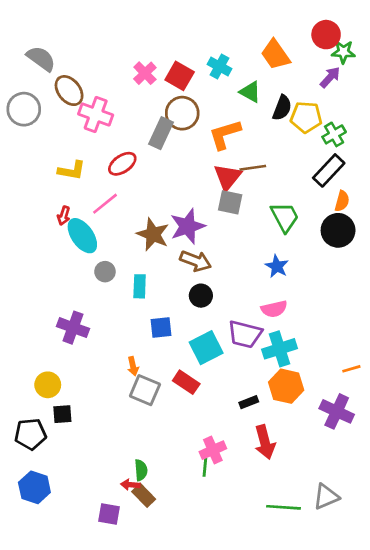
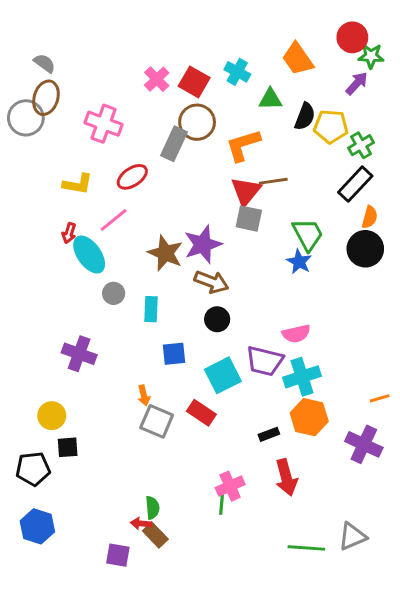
gray semicircle: (41, 59) -> (45, 63), size x0.7
brown ellipse: (69, 91) -> (46, 98), moved, turned 56
green triangle: (250, 92) -> (270, 99), turned -30
blue star: (277, 266) -> (299, 262), moved

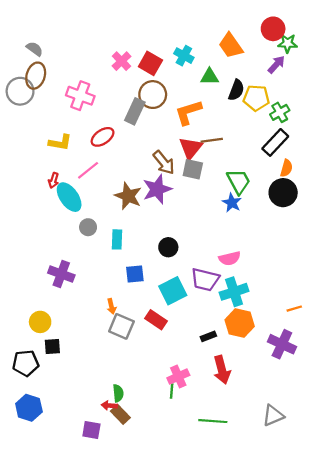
brown arrow: (211, 282) -> (164, 163), moved, turned 30
green line: (306, 548) -> (213, 421), moved

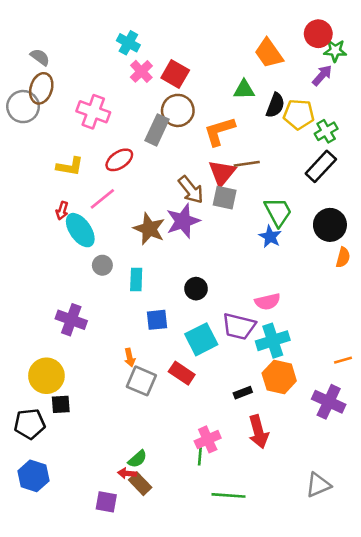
cyan cross: (184, 56) -> (128, 43), moved
orange semicircle: (286, 168) -> (343, 257), moved
yellow circle: (40, 322) -> (46, 376), size x1.4
green semicircle: (118, 393) -> (137, 459), turned 54
green line: (213, 421) -> (229, 495), moved

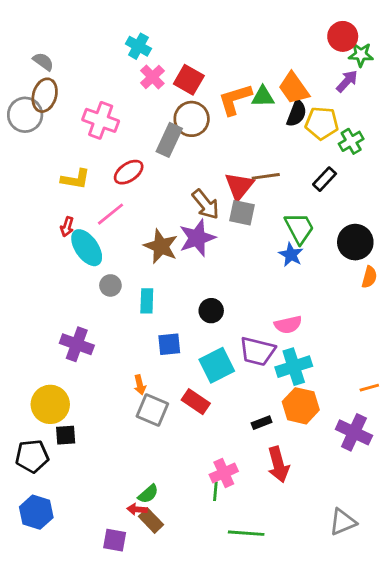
orange trapezoid: (269, 53) -> (294, 88), moved
orange L-shape: (219, 131) -> (235, 99), moved
black rectangle: (321, 166) -> (325, 179), moved, size x0.7

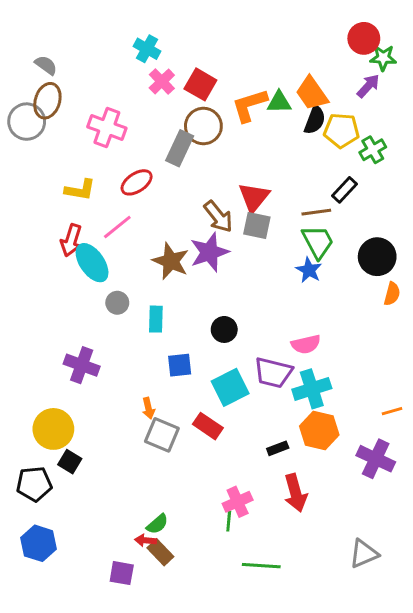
brown line: (266, 176) -> (316, 212), moved
red arrow: (67, 227) -> (71, 240), size x1.5
black square: (66, 435) -> (70, 462), turned 35

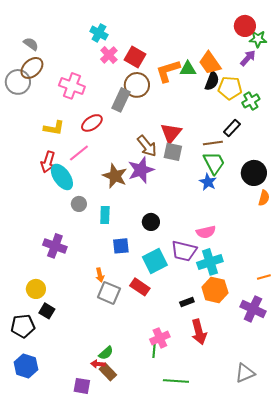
brown ellipse: (47, 101) -> (32, 68), turned 30
yellow circle: (53, 429) -> (36, 289), size x0.7

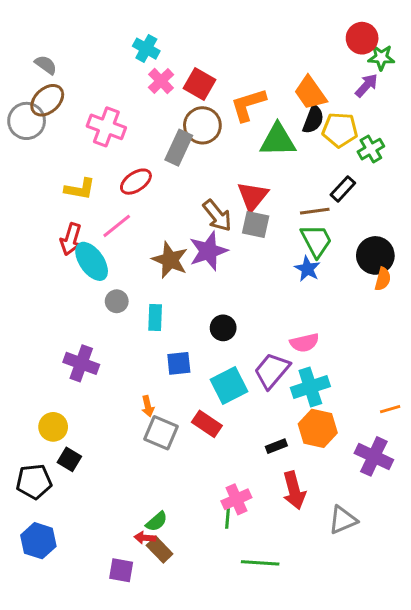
green triangle: (188, 69) -> (278, 140), moved, size x1.5
orange semicircle: (264, 198) -> (383, 279), moved
purple trapezoid: (184, 251) -> (272, 371), turned 116
gray triangle: (245, 373) -> (343, 520), moved

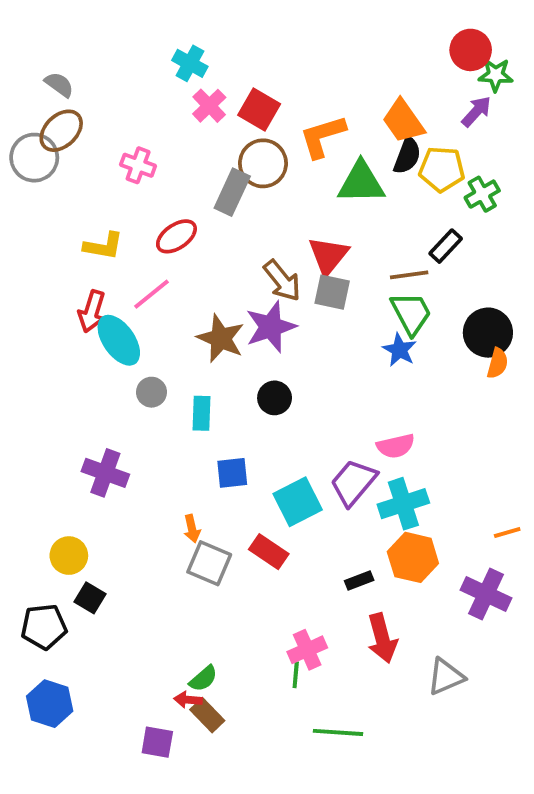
pink cross: (106, 127) -> (138, 165), size x0.7
black circle: (223, 328) -> (275, 398), moved

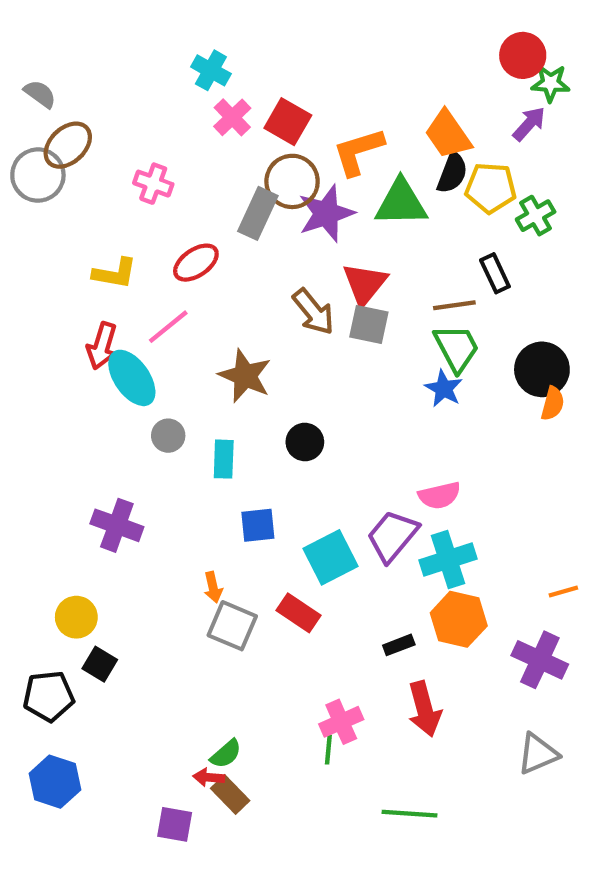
gray semicircle: (59, 85) -> (40, 94), moved
black rectangle: (446, 246) -> (495, 273), turned -68
purple star: (271, 327) -> (326, 213), moved
gray triangle: (446, 677) -> (538, 754), moved
green line: (338, 732) -> (410, 814), moved

